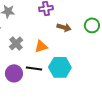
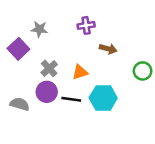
green circle: (92, 25) -> (143, 71), moved
purple circle: (14, 73) -> (47, 92), moved

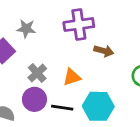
purple cross: (86, 25) -> (79, 25), size x1.5

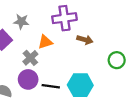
orange triangle: (72, 77) -> (45, 42), moved

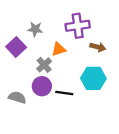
cyan hexagon: (80, 85) -> (93, 78), moved

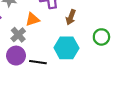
brown arrow: (98, 47) -> (71, 17), turned 96

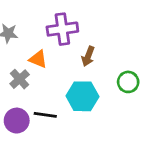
orange triangle: (32, 19) -> (38, 59), turned 40
purple circle: (16, 56) -> (17, 121), moved

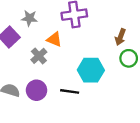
brown arrow: (88, 56) -> (120, 37), moved
black line: (45, 115) -> (70, 91), moved

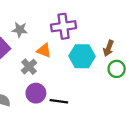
cyan hexagon: (91, 70) -> (82, 56), moved
purple circle: (36, 90) -> (36, 93), moved

